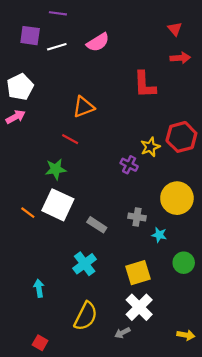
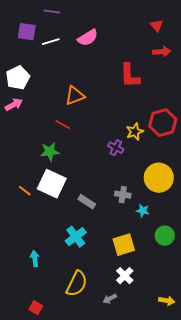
white cross: (139, 307) -> (125, 276), size x0.7

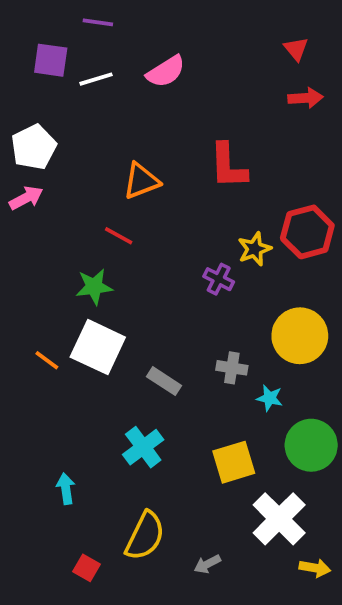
red L-shape: (130, 76) -> (228, 166), moved
green circle: (165, 236) -> (311, 445), size x1.4
white cross: (125, 276) -> (279, 519), moved, size x1.6
red square: (36, 308) -> (87, 568), moved

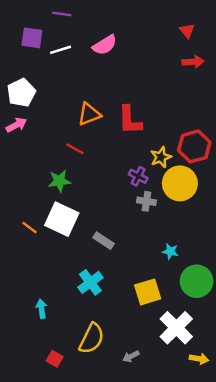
red L-shape: (228, 166) -> (130, 120), moved
yellow circle: (300, 336) -> (180, 183), moved
gray cross: (232, 368) -> (146, 201), moved

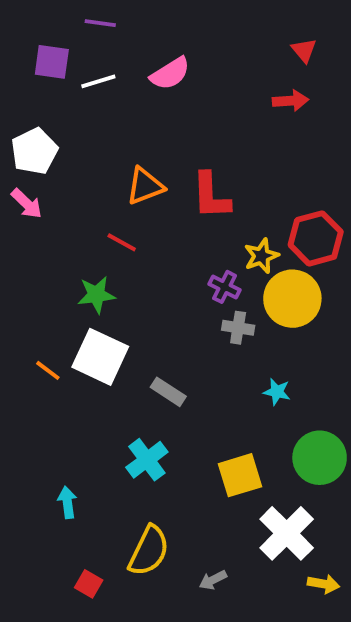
red arrow: (193, 62) -> (290, 101), moved
pink arrow: (16, 125) -> (27, 204), turned 72
cyan star: (170, 251) -> (277, 392), moved

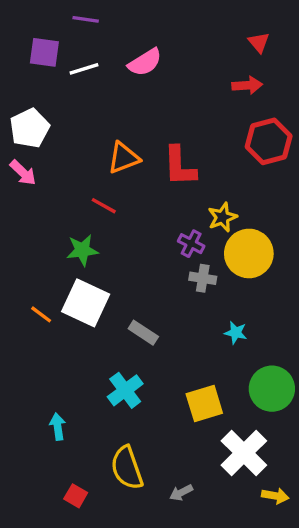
red hexagon: (316, 238) -> (269, 141), moved
yellow semicircle: (149, 551) -> (127, 468), turned 135

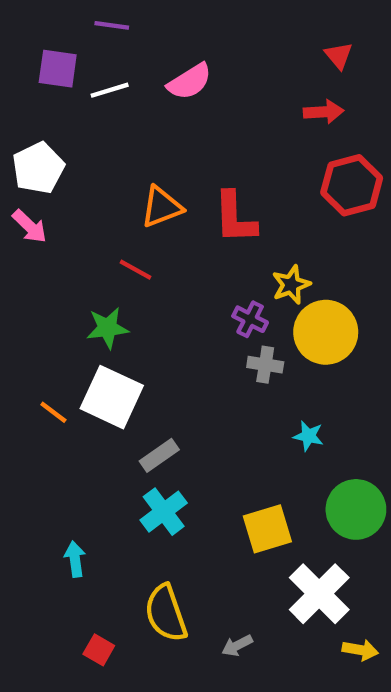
gray rectangle: (143, 333) -> (159, 455), moved, turned -68

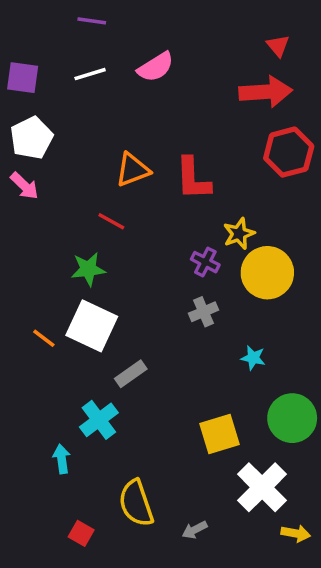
purple square: (58, 69) -> (23, 78), moved
red arrow: (324, 112) -> (266, 92), size x1.6
gray cross: (265, 365) -> (204, 312), moved, turned -32
cyan cross: (164, 512) -> (99, 420), moved

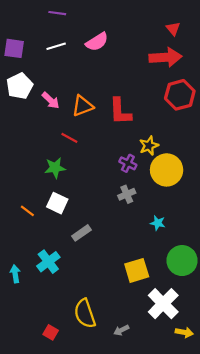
pink arrow: (24, 186) -> (51, 100), moved
white square: (92, 326) -> (57, 203), size x0.7
cyan cross: (99, 420) -> (48, 262), moved
cyan arrow: (62, 459) -> (15, 274), moved

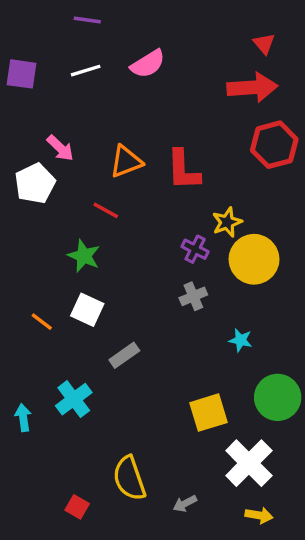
white pentagon: (20, 86) -> (35, 183), moved
pink arrow: (51, 100) -> (60, 148), moved
green star: (55, 168) -> (84, 256), turned 30
yellow arrow: (184, 332) -> (259, 515), moved

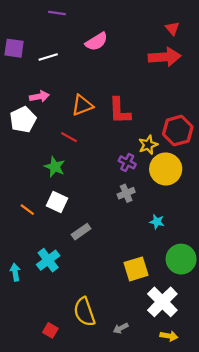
white line: (86, 71) -> (48, 57), moved
red hexagon: (274, 145) -> (178, 131), moved
pink arrow: (60, 148) -> (39, 96), turned -54

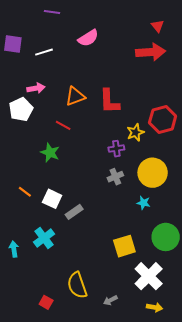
purple cross: (127, 162) -> (116, 149), turned -35
yellow circle: (166, 169) -> (153, 173), moved
white square: (57, 202) -> (52, 199), moved

